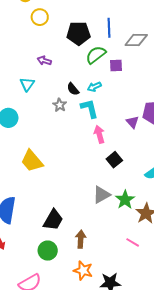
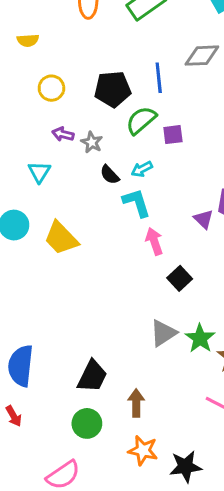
yellow circle: (40, 17) -> (51, 88), moved
gray diamond: (136, 40) -> (202, 56), moved
gray star: (60, 105) -> (92, 142), moved
yellow trapezoid: (32, 161) -> (61, 238), moved

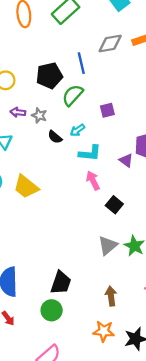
purple square: (173, 135) -> (107, 110), moved
cyan L-shape: (137, 203) -> (90, 153), moved, turned 120
brown arrow: (136, 403) -> (111, 296), moved
green circle: (87, 423) -> (52, 310), moved

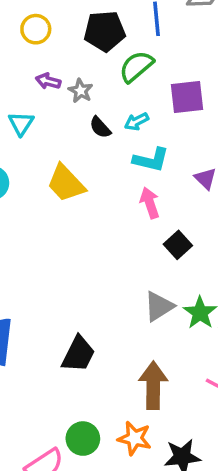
purple square: (107, 110) -> (187, 97), size x1.5
yellow trapezoid: (26, 187) -> (66, 183), moved
brown arrow: (111, 296) -> (153, 385), size x1.5
green circle: (52, 310) -> (83, 439), moved

